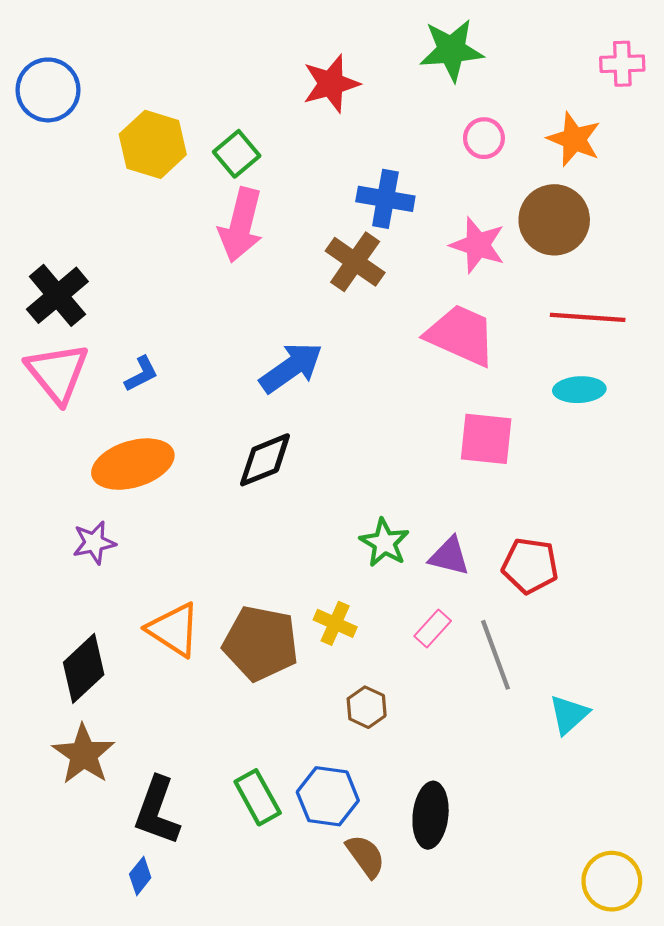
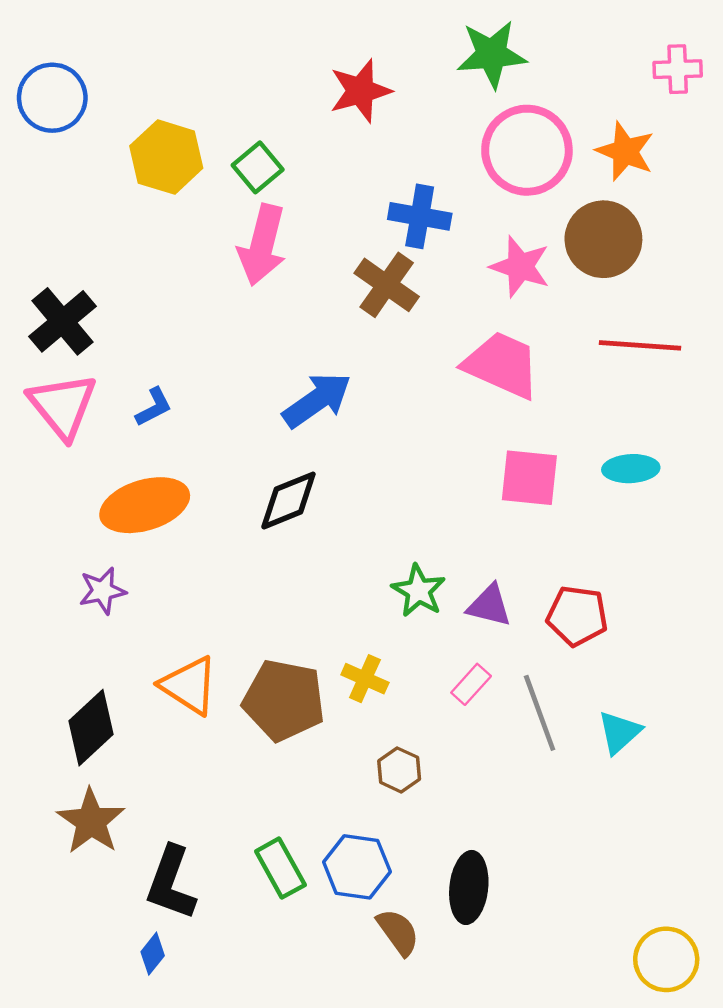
pink circle: (484, 138) -> (527, 150), size x2.0
cyan ellipse: (579, 390) -> (631, 469), moved
cyan triangle: (569, 715) -> (619, 732), moved

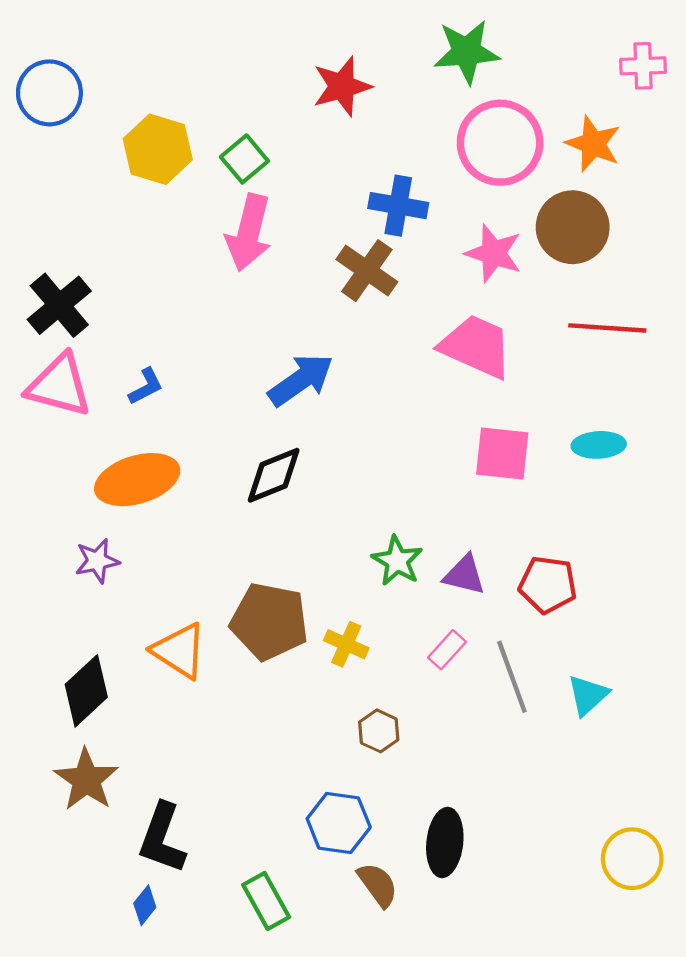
pink triangle: (62, 406) -> (59, 385), turned -36
brown pentagon: (284, 700) -> (269, 621), moved
green rectangle: (280, 868) -> (266, 901), moved
yellow circle: (666, 959) -> (632, 859), moved

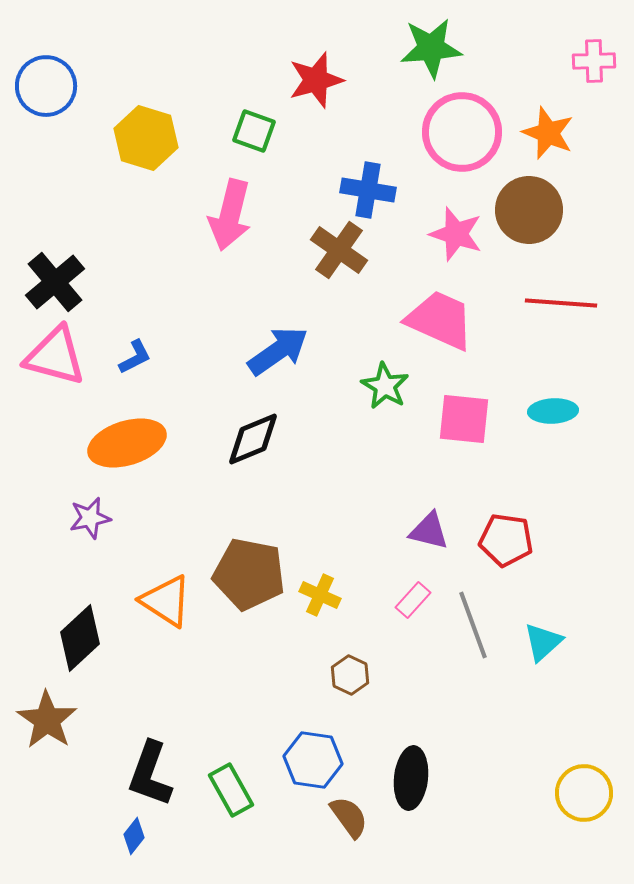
green square: (244, 159) -> (254, 131), moved, turned -30
green star: (397, 561) -> (385, 386), moved
brown star: (86, 780) -> (47, 720), moved
green rectangle: (266, 901) -> (231, 790), moved

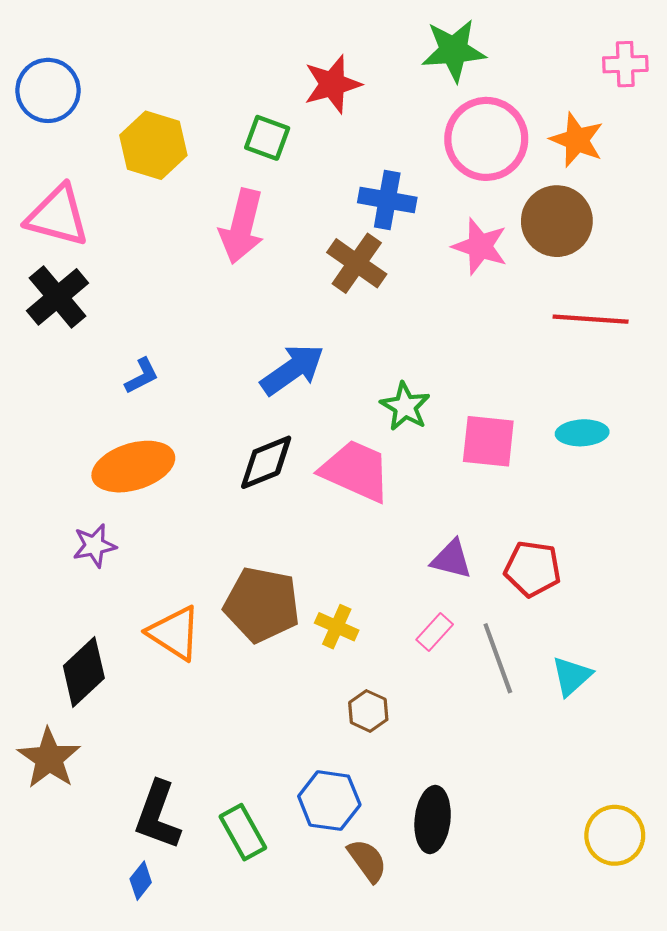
pink trapezoid: (440, 320) -> (356, 471), moved
pink triangle: (55, 356) -> (57, 216), moved

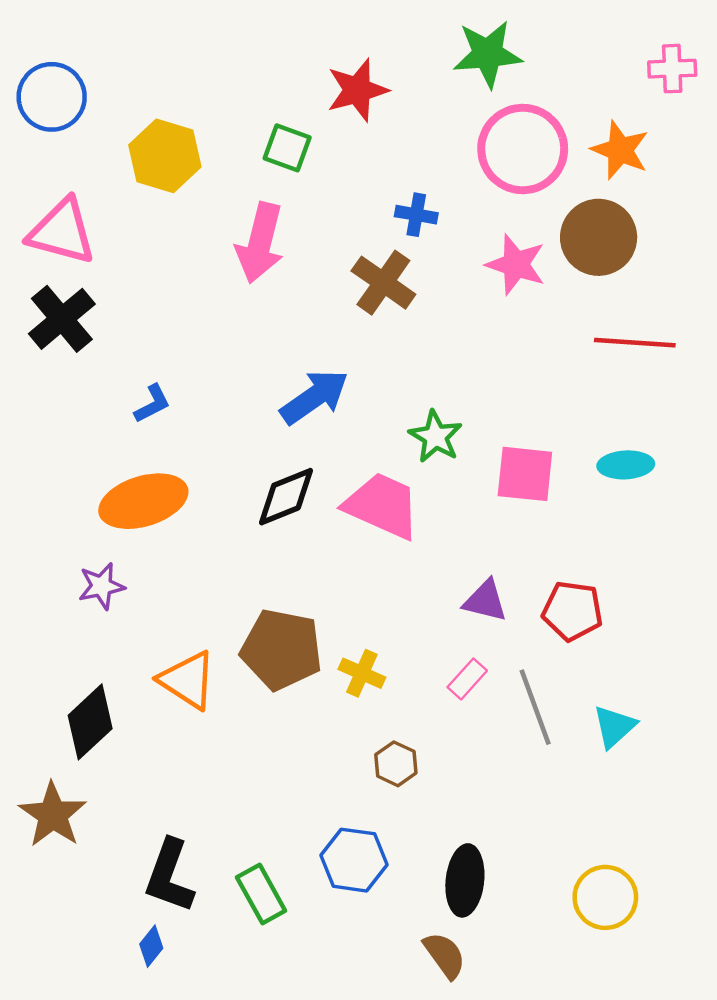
blue cross: (387, 200) -> (416, 215), size x0.7
yellow circle: (615, 835) -> (605, 897), moved
brown semicircle: (367, 861) -> (445, 955), moved

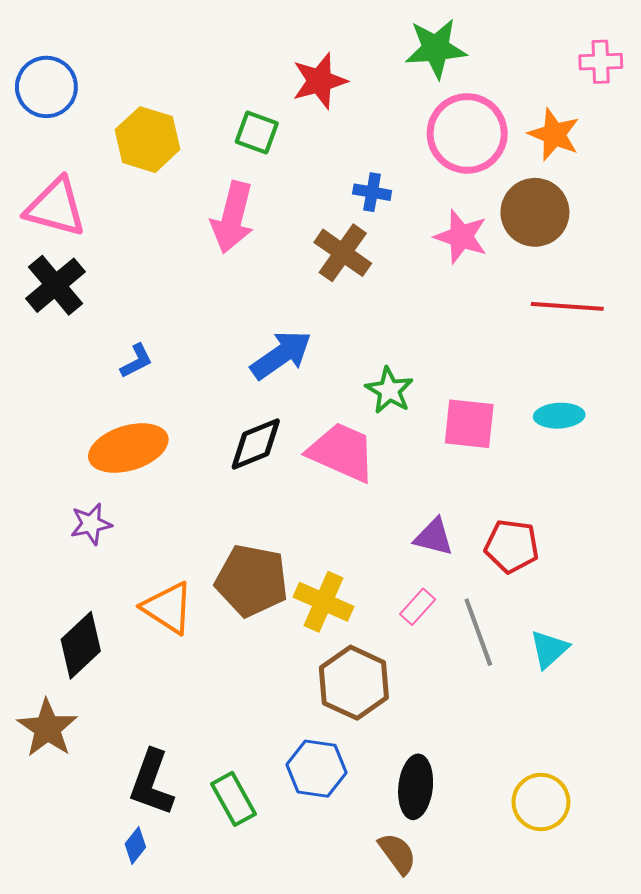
yellow cross: (362, 673) -> (324, 602), size x1.4
brown hexagon: (396, 764) -> (354, 683), size x1.8

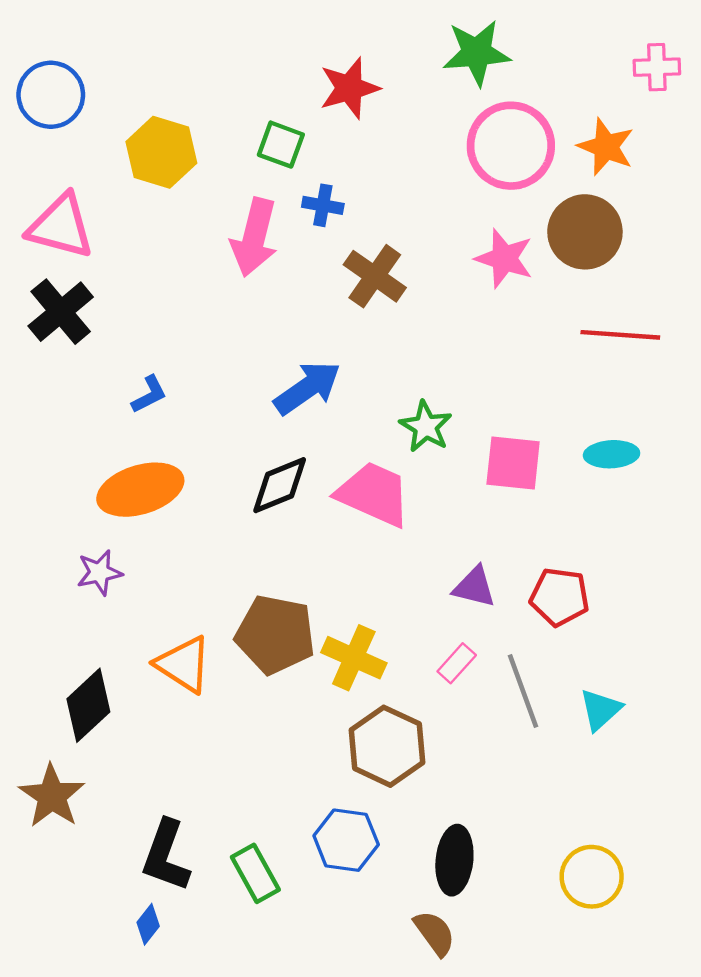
blue cross: (372, 192) -> (323, 205), moved

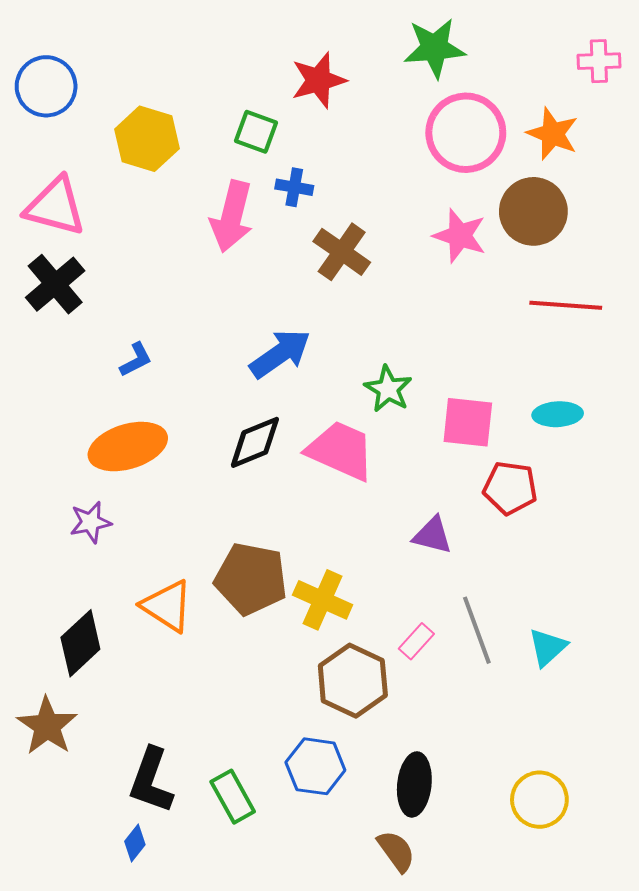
red pentagon: (560, 597) -> (510, 488), moved
pink rectangle: (457, 663) -> (416, 641), moved

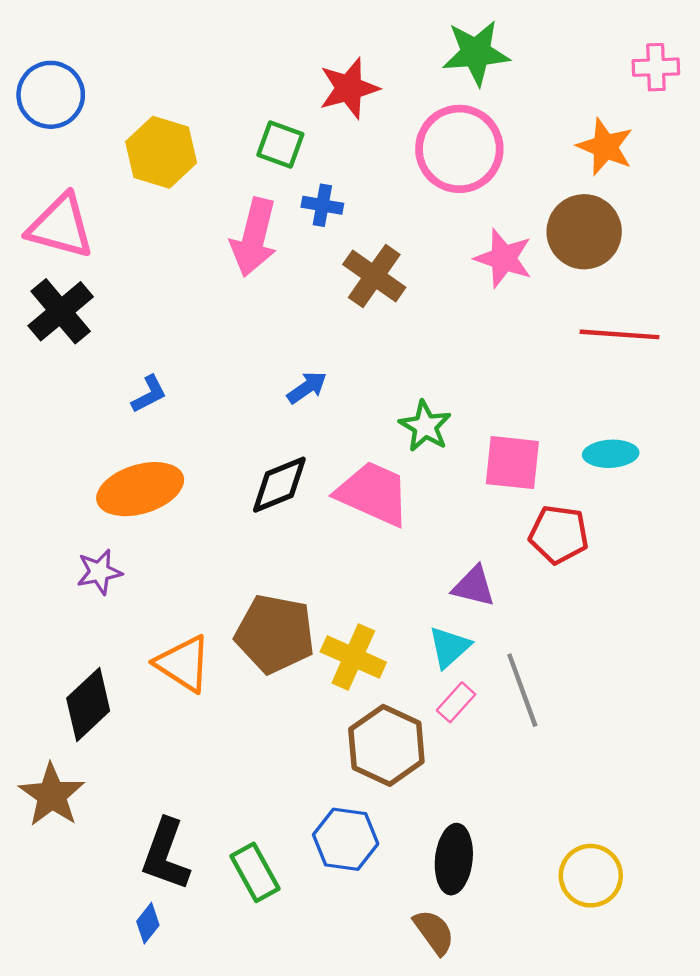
pink circle: (466, 133) -> (459, 149), moved
blue arrow: (280, 354) -> (307, 387), size x0.6
cyan triangle: (548, 647) -> (449, 647), moved

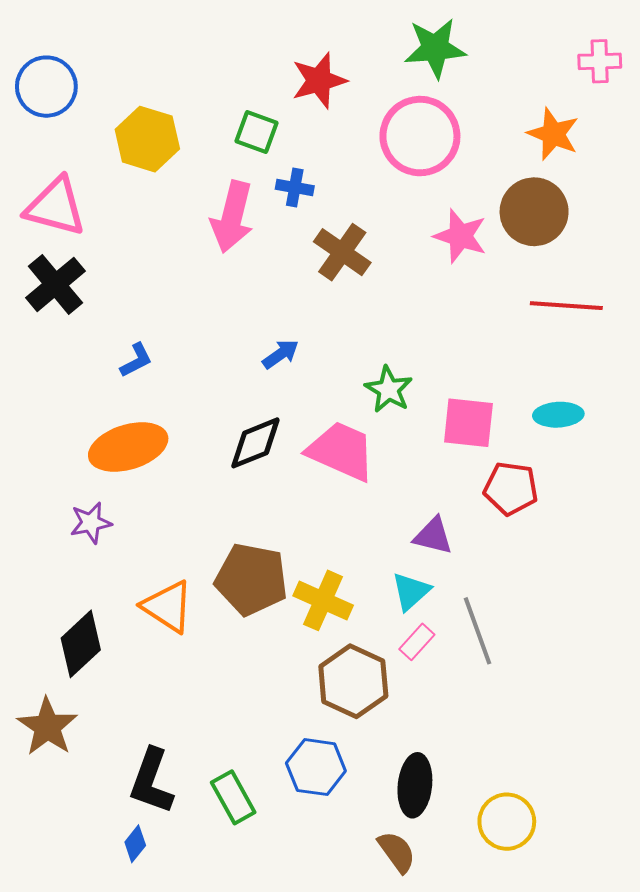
yellow circle: (591, 876) -> (507, 822), moved

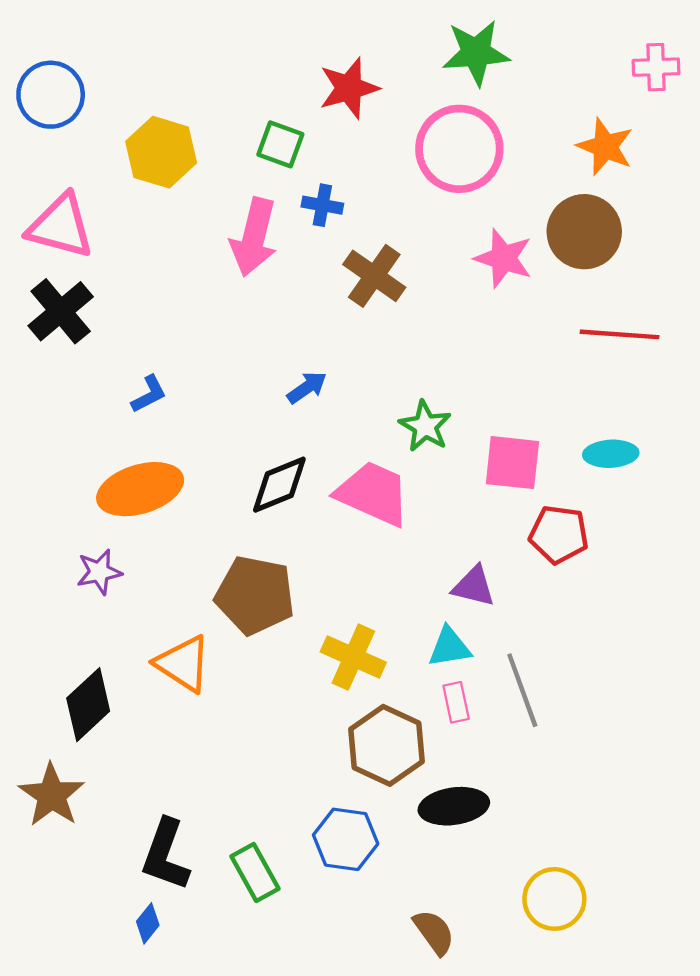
brown pentagon: (251, 579) -> (255, 595), moved
cyan triangle: (411, 591) -> (449, 647), turned 33
pink rectangle: (417, 642) -> (456, 702), turned -54
black ellipse: (415, 785) -> (454, 806), moved, turned 76

